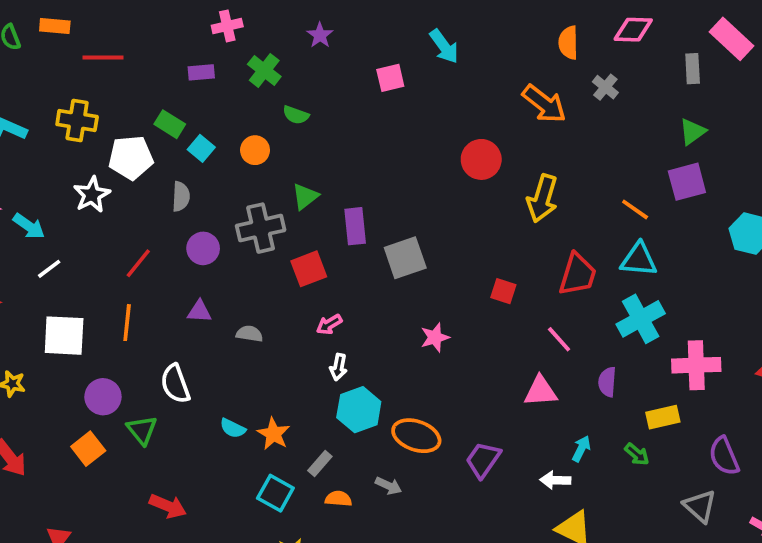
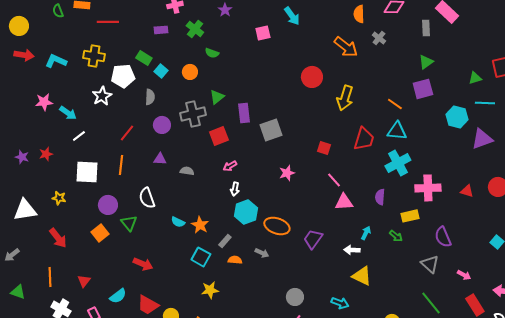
pink line: (559, 339) -> (334, 180), moved

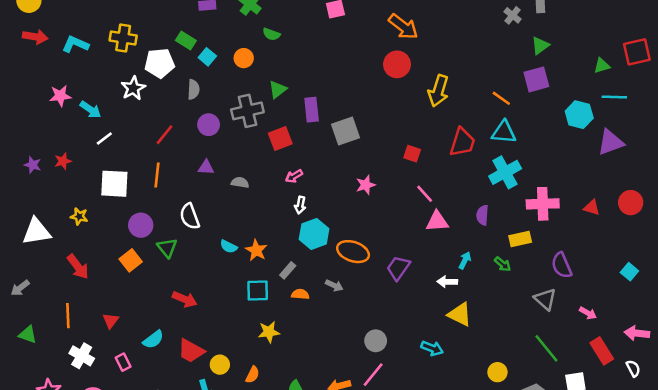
gray cross: (379, 38) -> (513, 15), moved
orange arrow: (346, 47) -> (403, 27), moved
cyan square: (201, 257) -> (258, 291), turned -30

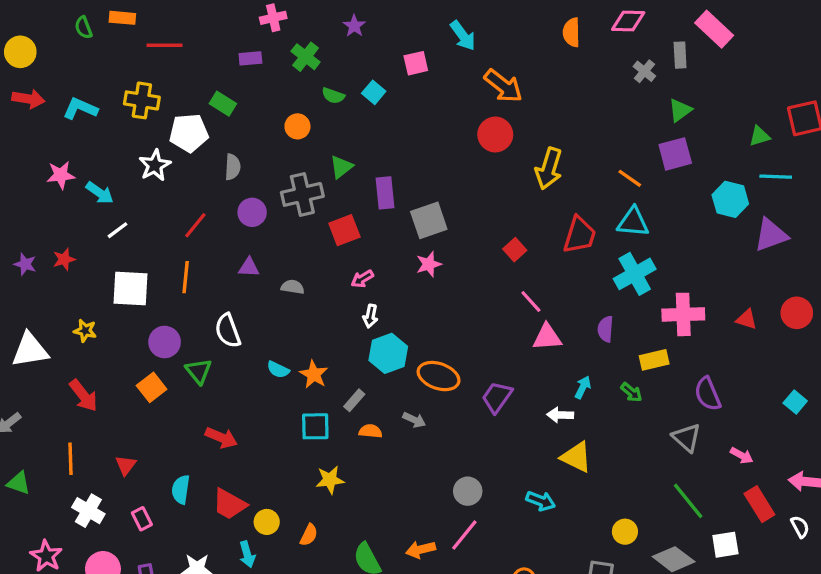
cyan square: (207, 57) -> (374, 92), moved
red square: (412, 154) -> (515, 250), turned 30
pink star: (366, 185) -> (429, 264), moved
cyan semicircle: (153, 339) -> (181, 490), turned 135

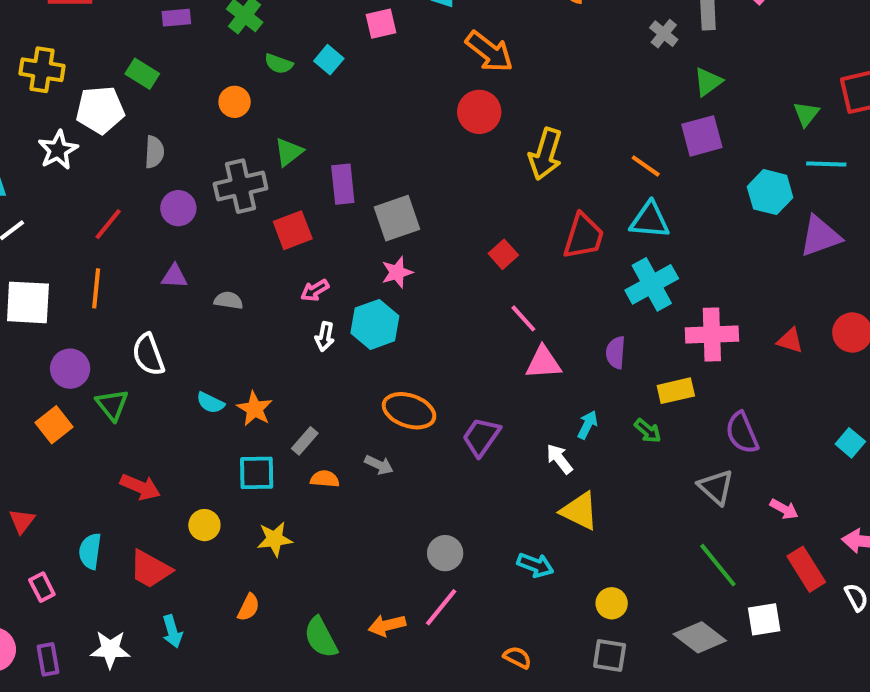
green triangle: (759, 136) -> (806, 114), turned -35
cyan hexagon: (388, 353) -> (375, 324), moved
white arrow: (560, 415) -> (559, 459), turned 50
yellow circle: (267, 522) -> (204, 525), moved
yellow circle: (625, 532) -> (612, 603), moved

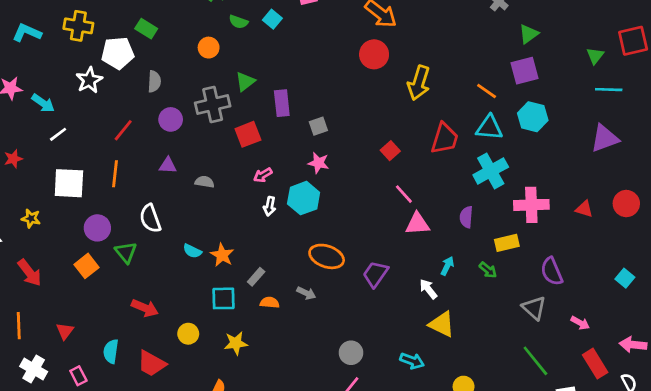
cyan hexagon: (770, 192) -> (533, 117), moved
gray square: (397, 218) -> (318, 126), size x0.6
pink star: (397, 272) -> (318, 163), turned 30

